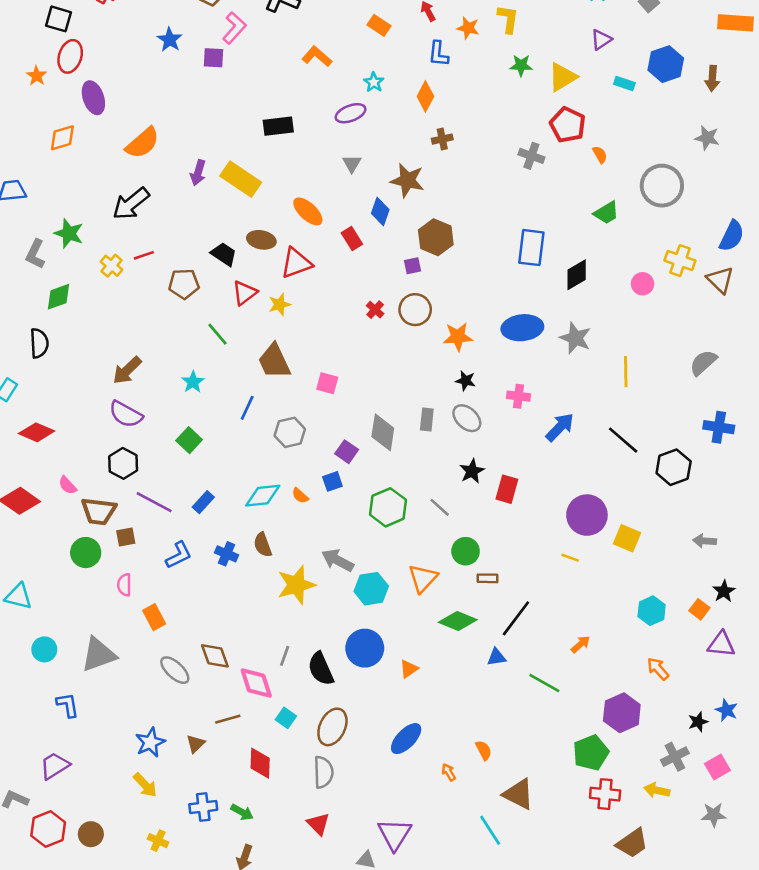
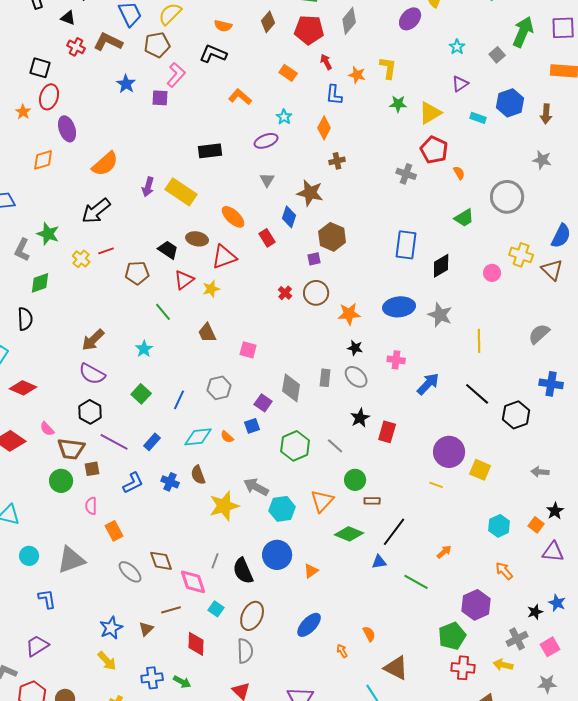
brown trapezoid: (274, 361) -> (207, 333), size x0.7
blue line: (247, 408) -> (179, 400), moved

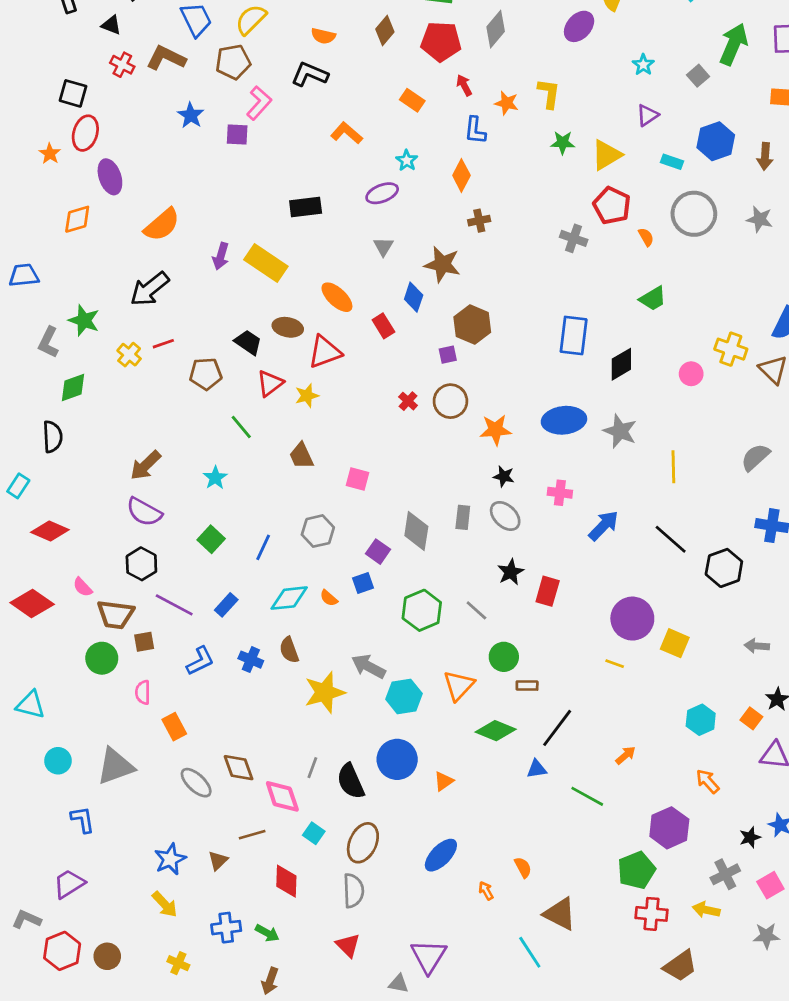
gray circle: (507, 197) -> (694, 214), moved

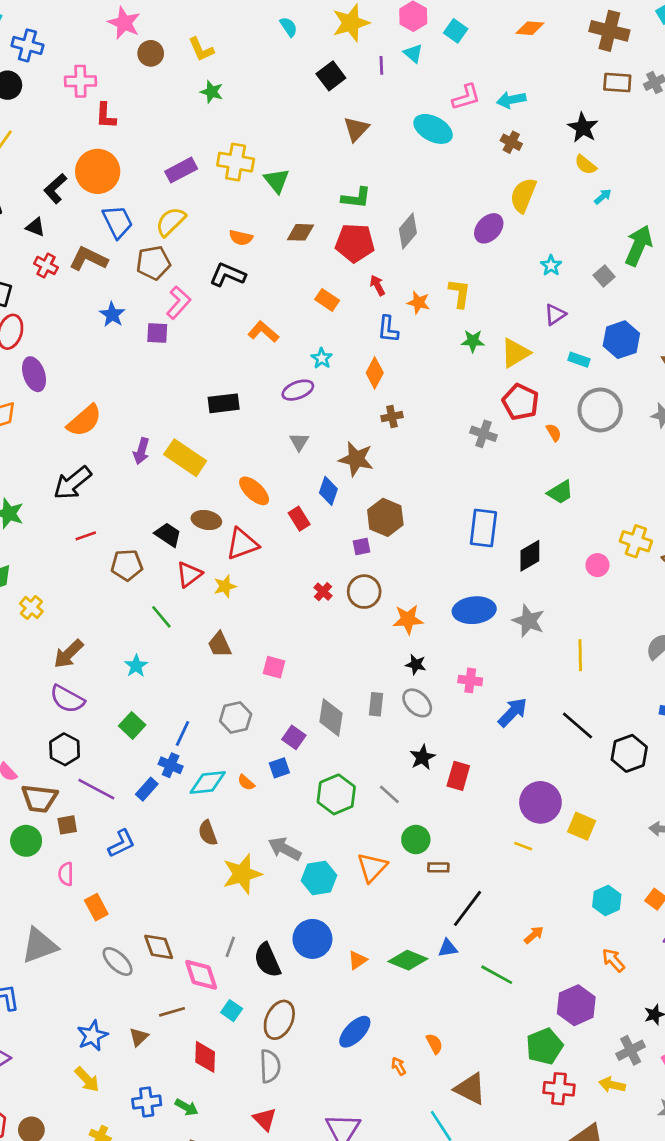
brown diamond: (385, 31) -> (300, 232), turned 52
yellow cross: (129, 355) -> (31, 608), moved
blue cross: (251, 660) -> (171, 765), moved
green diamond: (496, 731) -> (408, 960), moved

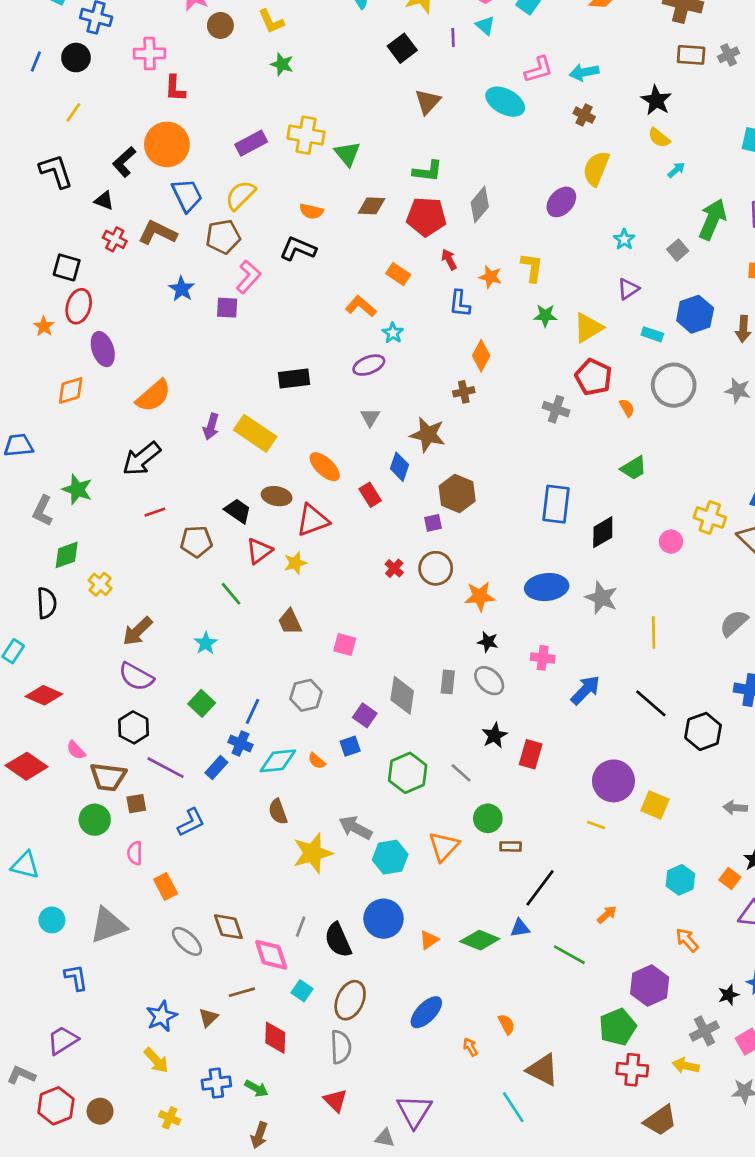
orange L-shape: (263, 332) -> (361, 306), moved
orange diamond: (375, 373) -> (481, 356), moved

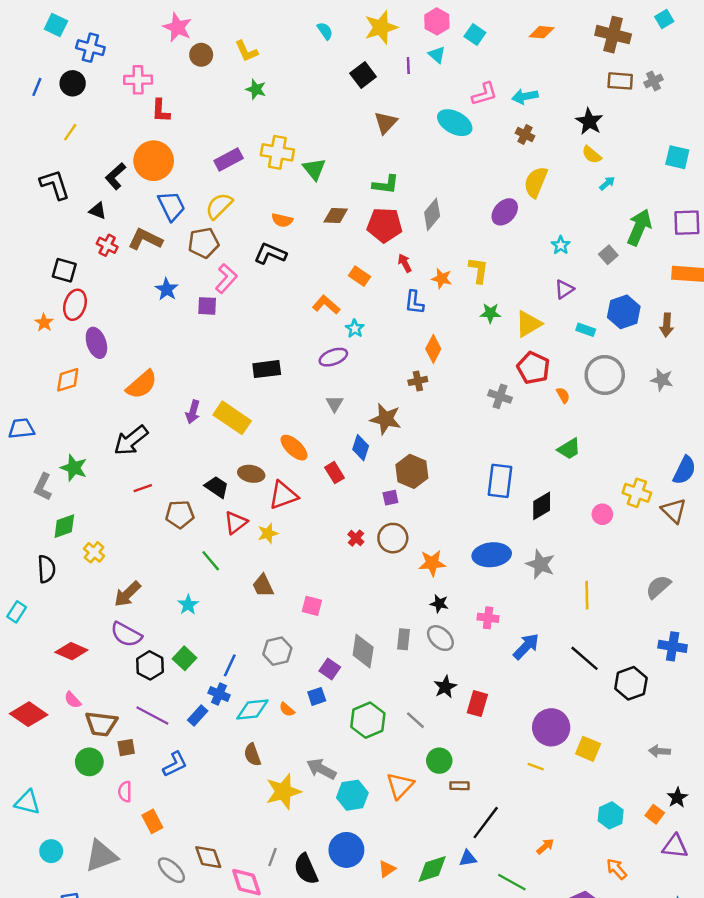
red diamond: (44, 695) -> (71, 651), moved
black hexagon: (133, 727) -> (150, 665), moved
green diamond: (480, 940) -> (432, 869), turned -40

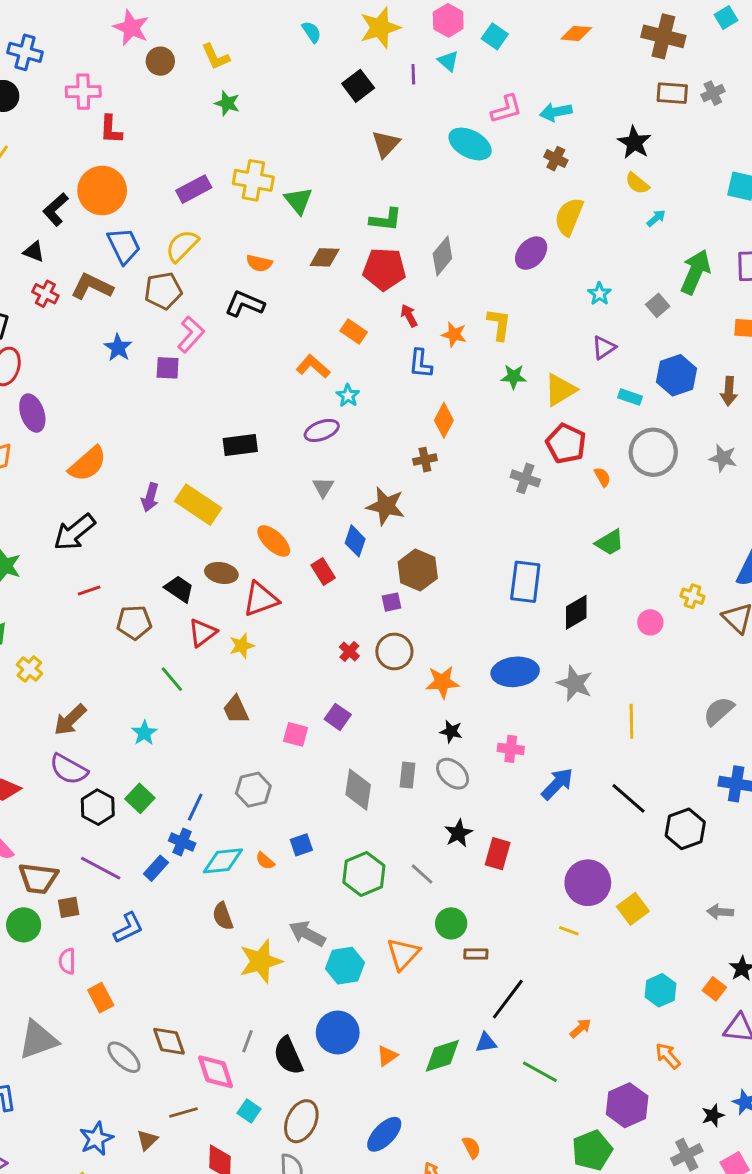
yellow cross: (637, 493) -> (693, 596), size x0.7
purple square: (330, 669) -> (338, 717), moved
yellow square: (588, 749) -> (633, 909), turned 30

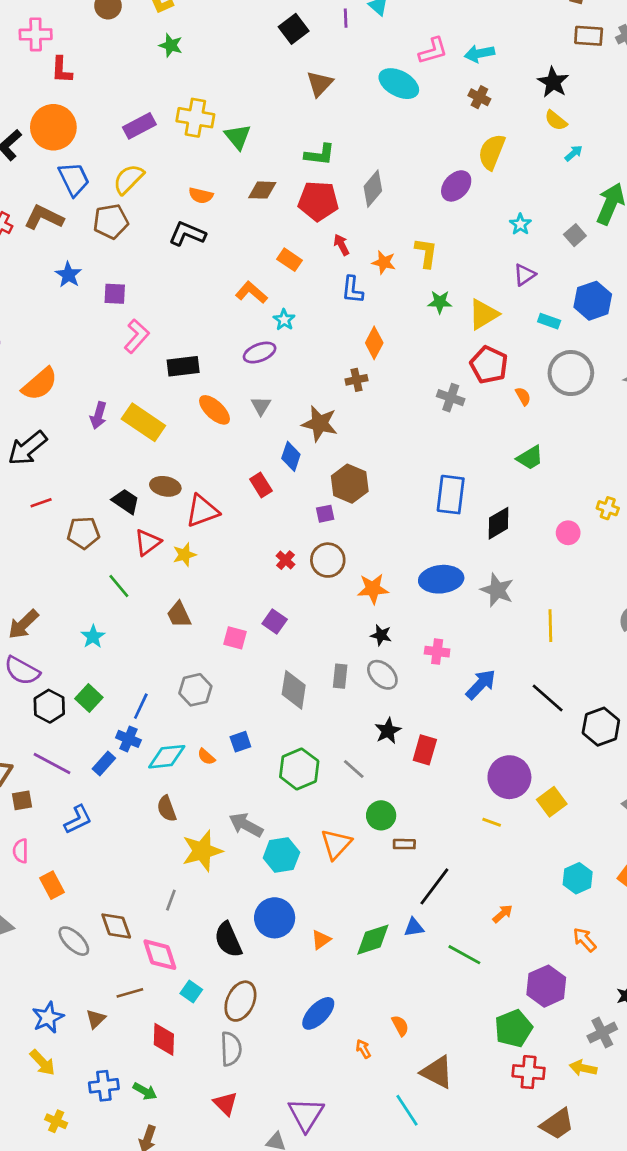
pink L-shape: (191, 334) -> (137, 336), moved
orange ellipse: (274, 541) -> (214, 410), moved
gray line: (248, 1041) -> (171, 900), moved

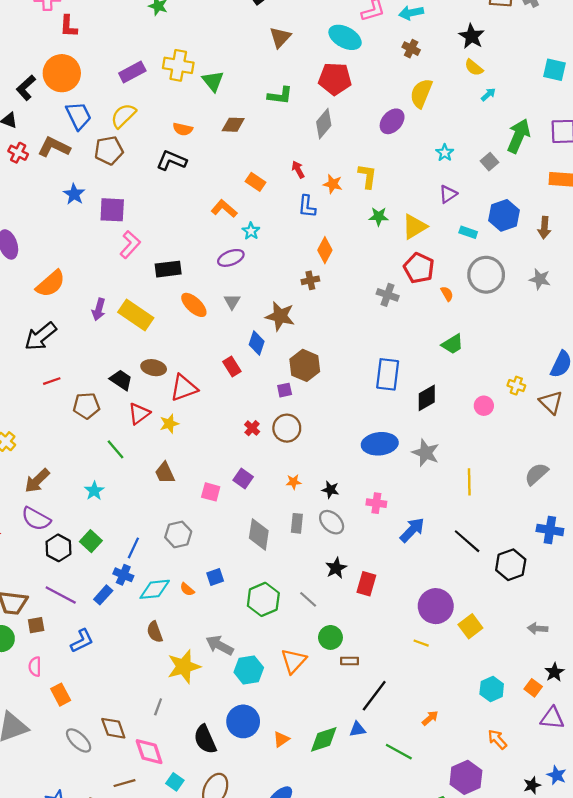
red pentagon: (318, 201) -> (335, 79), moved
purple square: (115, 294) -> (112, 210), size x1.4
orange star: (373, 589) -> (294, 482), moved, size x0.6

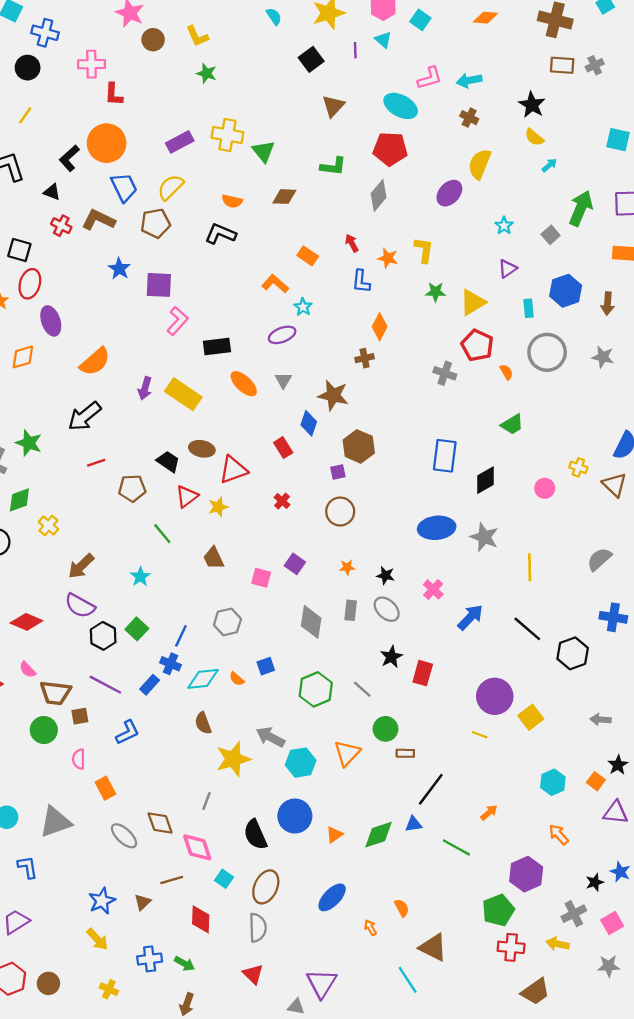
cyan rectangle: (468, 232) -> (528, 308), turned 66
red cross: (252, 428) -> (282, 501), moved
pink cross: (376, 503) -> (433, 589), turned 36

